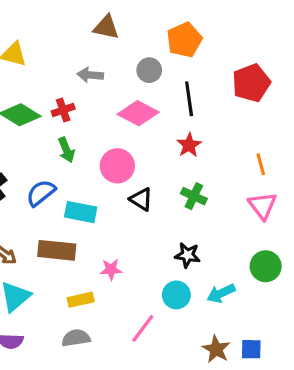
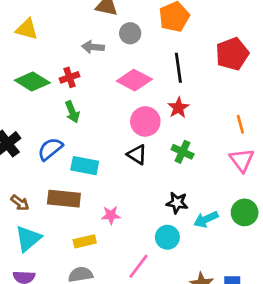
gray circle: (149, 70) -> (130, 33), moved
pink circle: (117, 166) -> (145, 121), moved
cyan arrow: (221, 293) -> (206, 219), moved

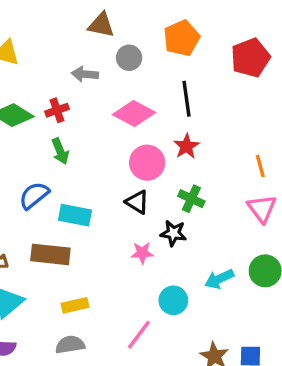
red pentagon: (232, 54) -> (250, 58), moved
black star: (177, 203) -> (173, 233), moved
pink star: (111, 215) -> (142, 253), moved

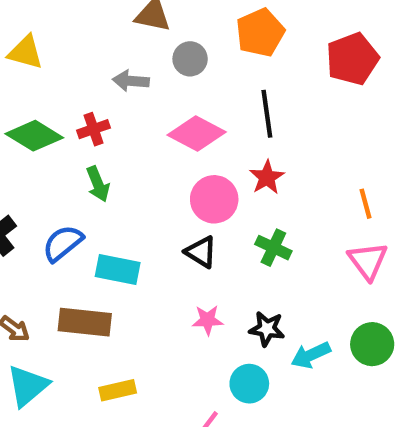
black star: (173, 233) -> (267, 329), moved

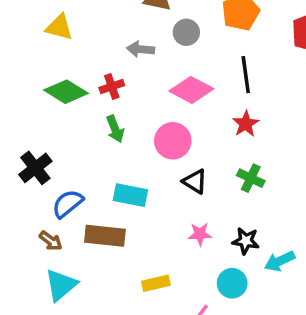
pink circle: (214, 199) -> (173, 141), moved
blue semicircle: (63, 243) -> (68, 204), moved
yellow rectangle: (118, 390) -> (156, 283), moved

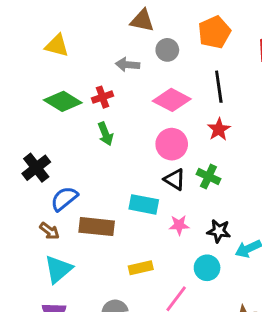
pink circle: (173, 141) -> (172, 144), moved
green cross: (251, 178) -> (208, 177), moved
cyan rectangle: (130, 195) -> (144, 204), moved

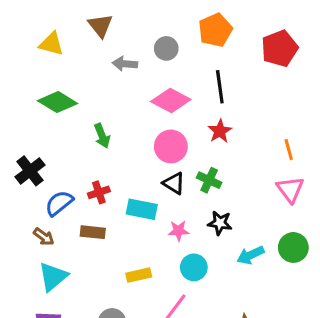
brown triangle: (142, 20) -> (100, 25), moved, turned 40
red cross: (103, 97) -> (99, 192), moved
brown rectangle: (97, 227) -> (93, 232), size x0.7
black star: (219, 231) -> (220, 223), moved
cyan circle: (207, 268) -> (194, 267), moved

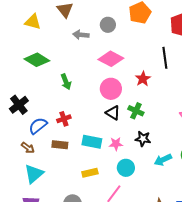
black line: (220, 87) -> (165, 58), moved
cyan rectangle: (142, 209) -> (92, 142), moved

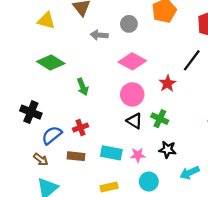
black line: (165, 58) -> (192, 60), turned 45
black cross: (19, 105) -> (31, 112), turned -30

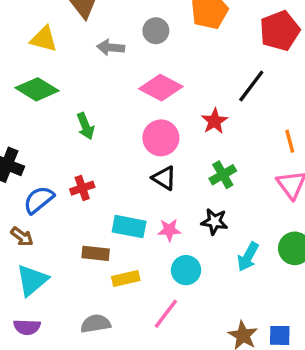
yellow triangle: (46, 21) -> (44, 39), moved
green cross: (160, 119) -> (223, 175), moved, turned 35
brown rectangle: (76, 156) -> (96, 253), moved
cyan arrow: (190, 173) -> (248, 257), turned -36

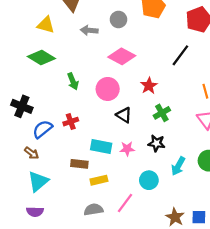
red star: (214, 121) -> (149, 86), moved
pink circle: (161, 138) -> (108, 89), moved
cyan circle: (186, 270) -> (149, 180), moved
gray semicircle: (96, 324) -> (94, 209), moved

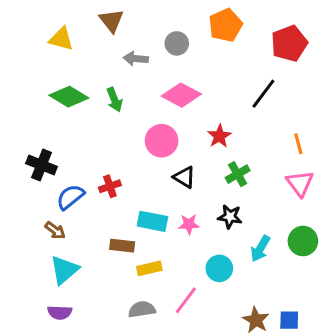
yellow triangle: (46, 25) -> (61, 39), moved
green arrow: (73, 81) -> (114, 100), moved

